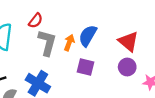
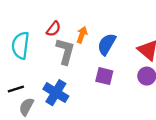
orange arrow: (69, 43) -> (82, 35), moved

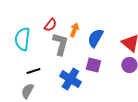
black line: (16, 89) -> (33, 71), moved
blue cross: (56, 93) -> (70, 79), moved

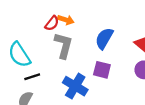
orange arrow: (74, 30) -> (66, 20), moved, turned 88
cyan semicircle: (22, 39) -> (19, 55), moved, turned -40

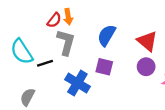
orange arrow: (66, 20) -> (68, 17), turned 63
black line: (32, 77) -> (45, 63), moved

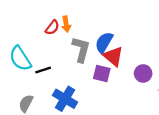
red triangle: (147, 41) -> (113, 56), moved
gray L-shape: (66, 42) -> (81, 49), moved
blue cross: (77, 83) -> (65, 99), moved

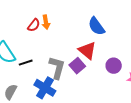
blue semicircle: (104, 42) -> (96, 26), moved, turned -66
gray L-shape: (81, 49) -> (57, 68), moved
purple square: (102, 73) -> (77, 66), turned 35

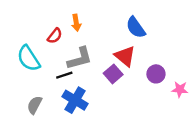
red semicircle: (34, 25) -> (55, 36), moved
black line: (26, 63) -> (64, 75), moved
gray L-shape: (57, 68) -> (80, 58), moved, turned 60

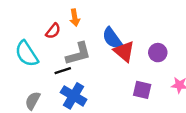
blue semicircle: (136, 28) -> (112, 38), moved
purple square: (113, 74) -> (142, 90), moved, turned -36
purple circle: (156, 74) -> (158, 53), moved

